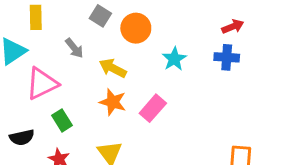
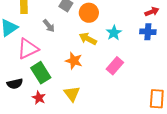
yellow arrow: (113, 68) -> (88, 39), moved
pink rectangle: (153, 108) -> (115, 66), moved
green rectangle: (62, 120) -> (41, 73), size x1.5

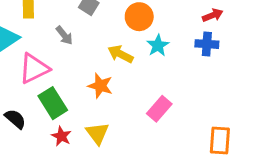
orange circle: (89, 13) -> (139, 17), moved
pink rectangle: (115, 66) -> (159, 109), moved
black semicircle: (15, 84) -> (15, 119), turned -126
red star: (39, 98) -> (61, 136), moved

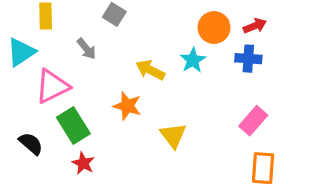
orange circle: (139, 17) -> (214, 28), moved
pink rectangle: (159, 109) -> (253, 121), moved
yellow triangle: (97, 133) -> (173, 135), moved

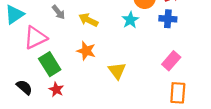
yellow arrow: (150, 70) -> (88, 20), moved
black semicircle: (31, 144) -> (24, 87), moved

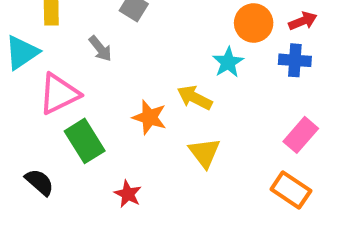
yellow arrow: (88, 20) -> (195, 98), moved
red star: (56, 90) -> (128, 194), moved
orange rectangle: (178, 93) -> (291, 190), moved, turned -60

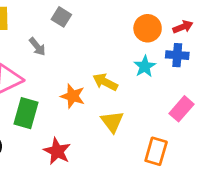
cyan star: (228, 62) -> (145, 66), moved
green rectangle: (85, 141) -> (26, 113), turned 48
orange rectangle: (291, 190) -> (156, 151), moved, turned 72
red star: (128, 194) -> (57, 151), size x1.4

